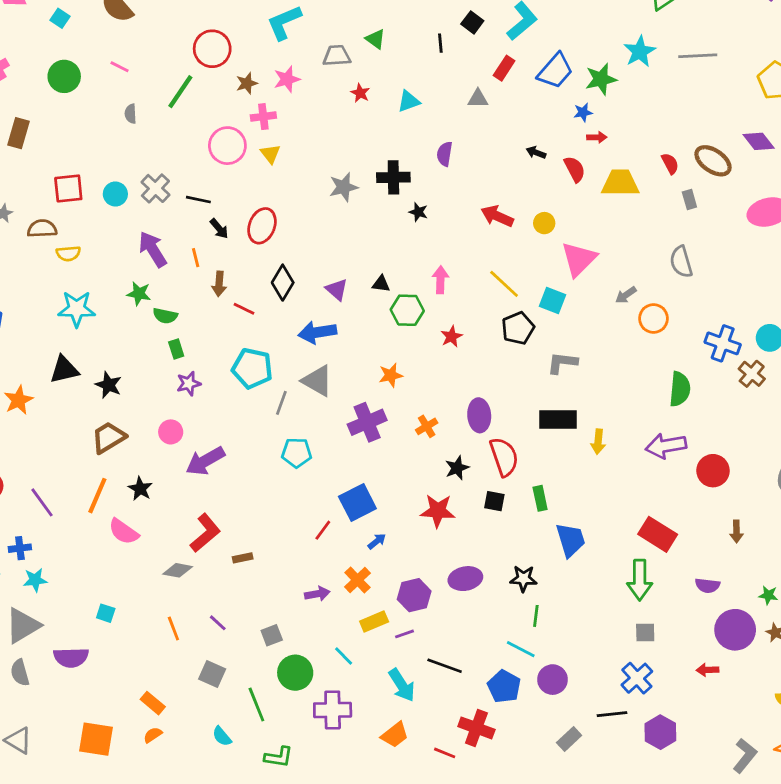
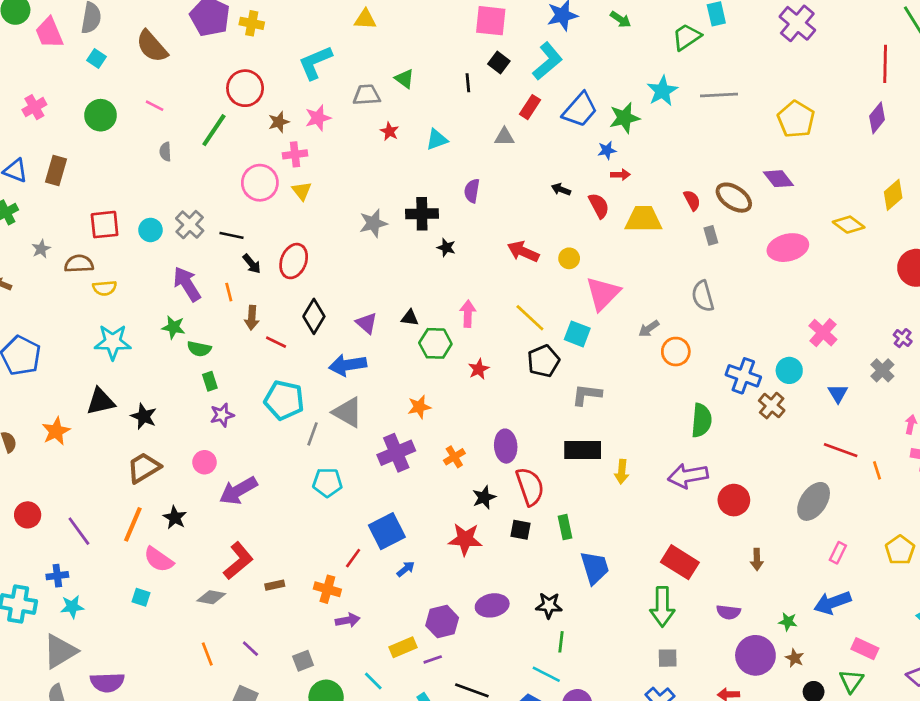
orange cross: (357, 580) -> (327, 589), moved, turned -30
cyan square: (106, 613) -> (141, 597), moved

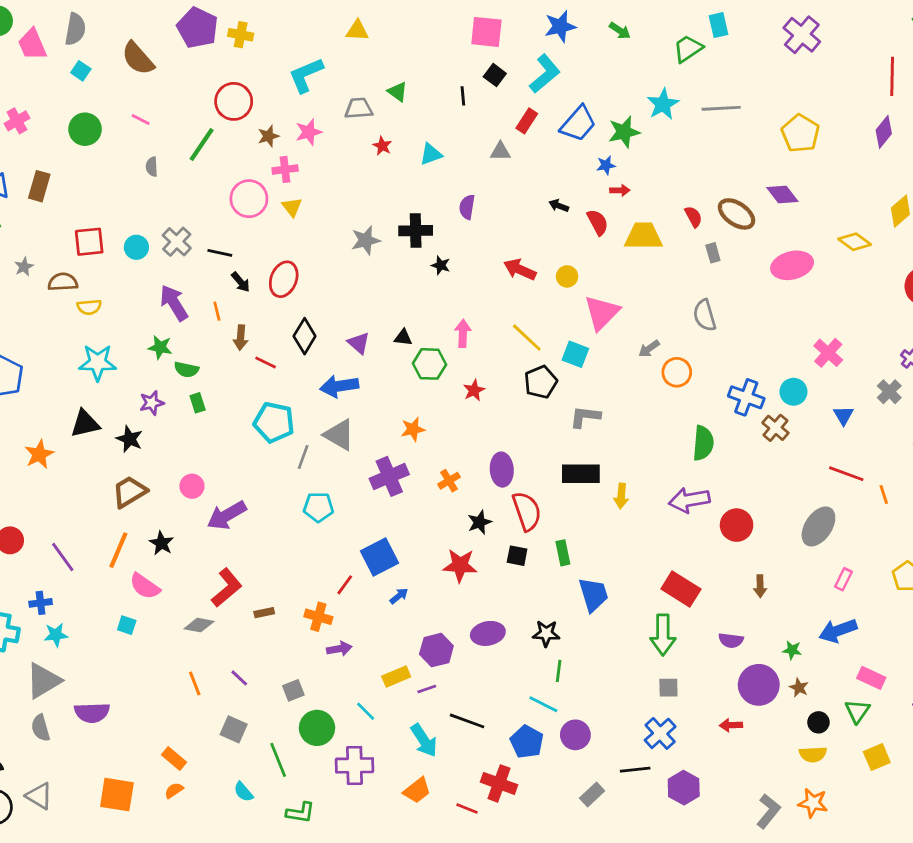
purple star: (222, 415) -> (152, 403), moved

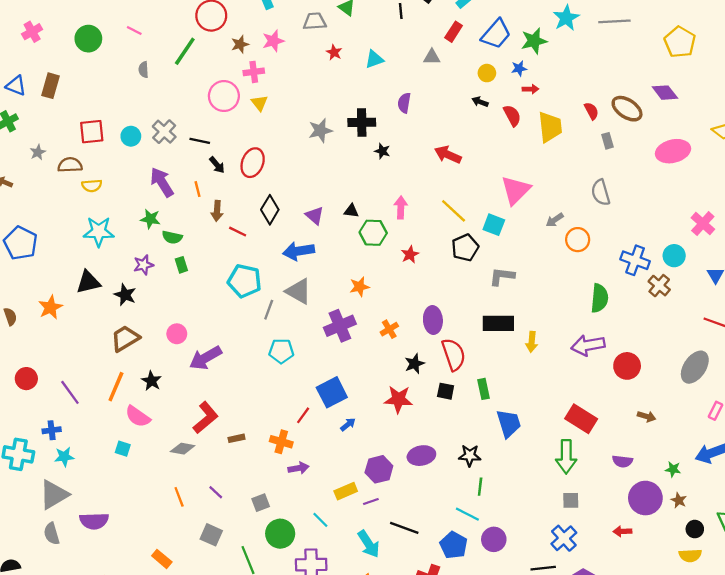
yellow trapezoid: (643, 236) -> (550, 127), turned 84
yellow circle: (567, 276) -> (487, 73), moved
brown arrow: (760, 586) -> (647, 416), turned -72

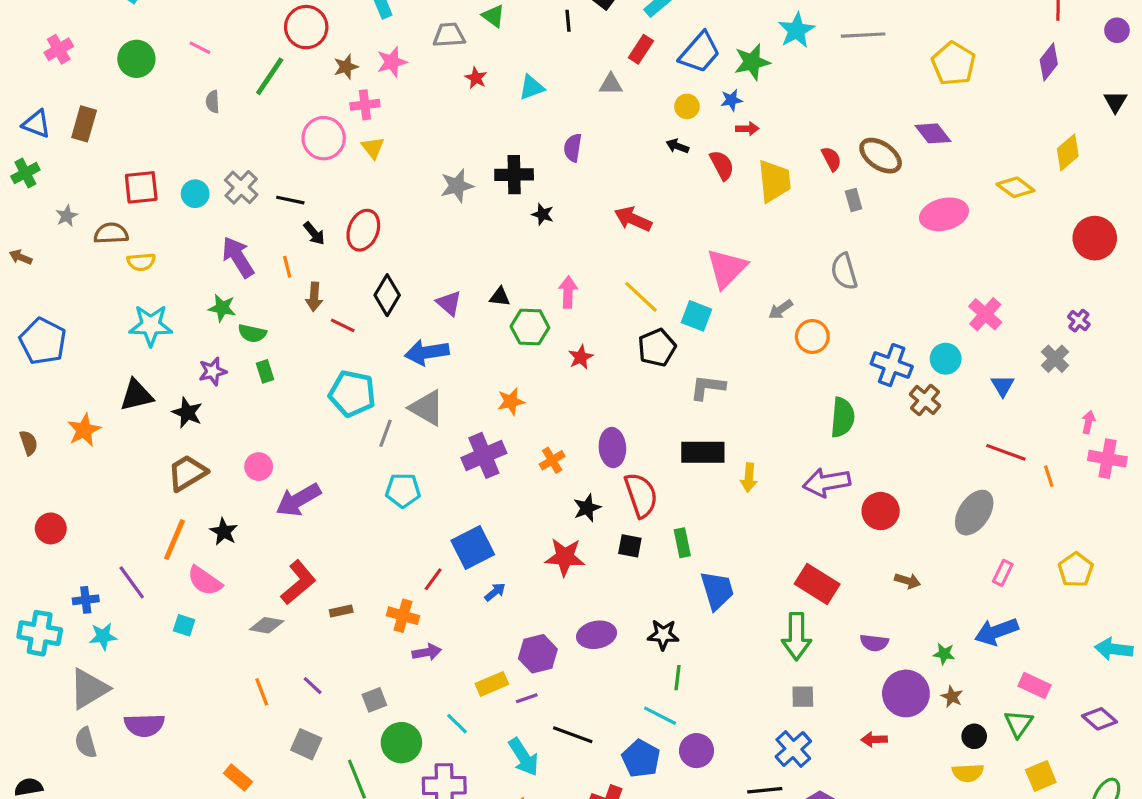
purple line: (70, 392) -> (132, 582), moved

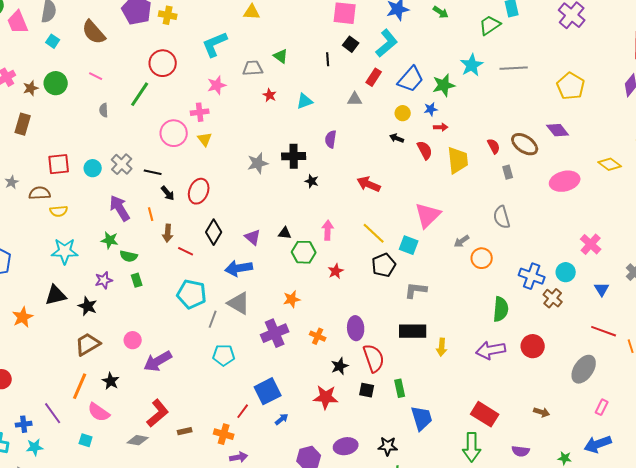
brown star: (346, 67) -> (31, 88), moved
orange cross: (552, 460) -> (318, 336), turned -35
red circle: (881, 511) -> (533, 346), moved

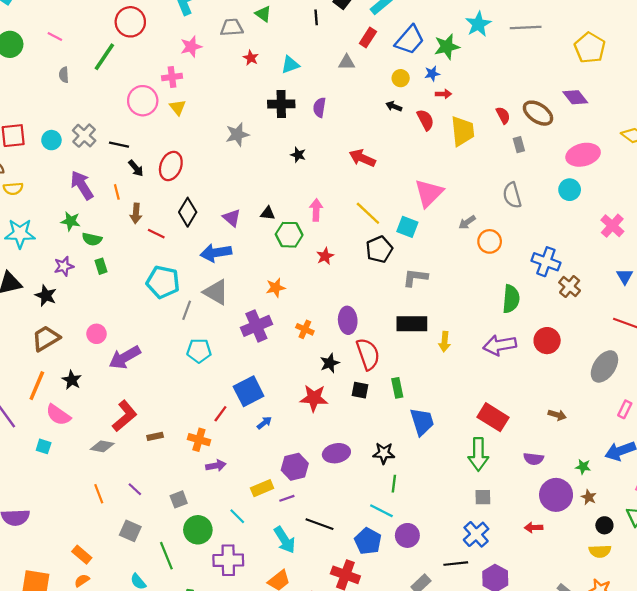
black cross: (294, 156) -> (281, 104), moved
cyan circle: (566, 272) -> (570, 190), moved

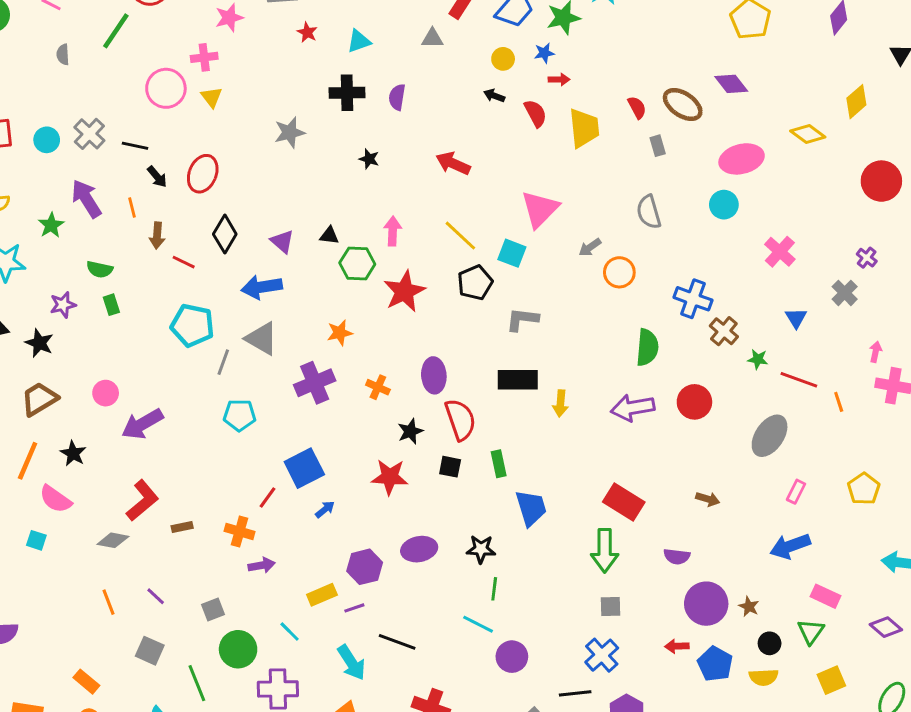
green star: (71, 221) -> (51, 225), moved, turned 30
red star: (325, 256) -> (404, 291), size x1.8
green star: (583, 467) -> (758, 359), moved
blue pentagon: (368, 541) -> (715, 664), moved

